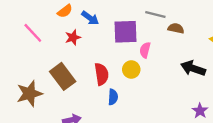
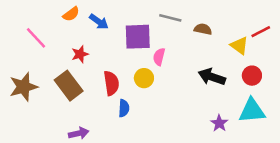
brown semicircle: (176, 28) -> (203, 29), moved
red star: (73, 37) -> (80, 54), moved
brown star: (29, 94) -> (23, 87), moved

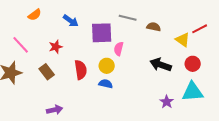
orange semicircle: (71, 14) -> (35, 15), moved
pink line: (36, 38) -> (21, 45), moved
brown rectangle: (69, 86) -> (47, 72), size x0.7
blue semicircle: (124, 108) -> (106, 84), moved, turned -80

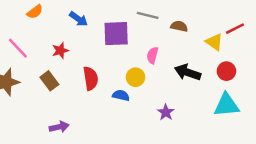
pink semicircle: (119, 49) -> (152, 55), moved
yellow circle: (107, 66) -> (135, 77), moved
purple star: (167, 102) -> (166, 112), moved

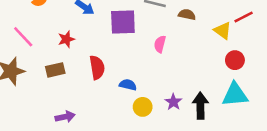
black arrow: (188, 72) -> (200, 106), moved, turned 70
yellow circle: (135, 77) -> (143, 107), moved
brown rectangle: (49, 81) -> (55, 70), turned -66

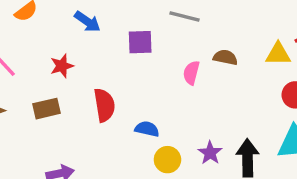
brown semicircle: (187, 15) -> (225, 57), moved
purple square: (123, 22) -> (140, 42), size x0.7
yellow triangle: (223, 31) -> (278, 54), turned -36

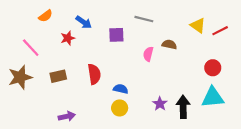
yellow triangle: (278, 54) -> (198, 25), moved, turned 35
red star: (62, 66) -> (68, 38), moved
yellow circle: (167, 160) -> (120, 108), moved

